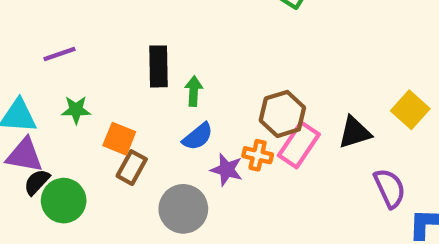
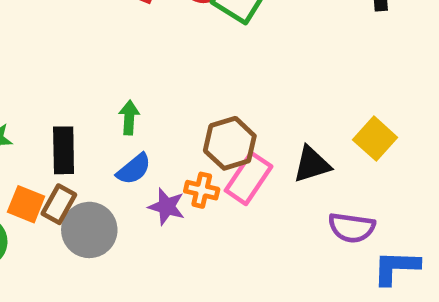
black rectangle: (159, 66) -> (64, 150), moved
orange square: (119, 139) -> (26, 204), moved
purple semicircle: (390, 188) -> (352, 228), turned 123
gray circle: (183, 209) -> (89, 230), moved

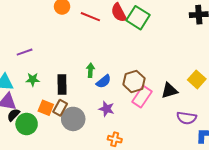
blue semicircle: (134, 169) -> (104, 81), moved
orange cross: (202, 190) -> (115, 139), moved

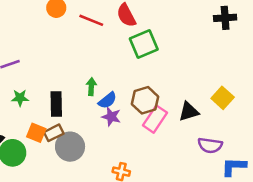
green square: (138, 18) -> (144, 44), moved, turned 35
brown rectangle: (60, 108) -> (54, 133), turned 35
purple star: (107, 109) -> (111, 117), moved

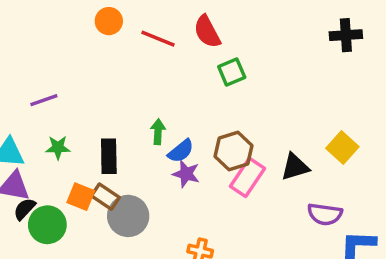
green square: (144, 44) -> (232, 72), size x0.7
brown rectangle: (54, 133) -> (105, 197), turned 60

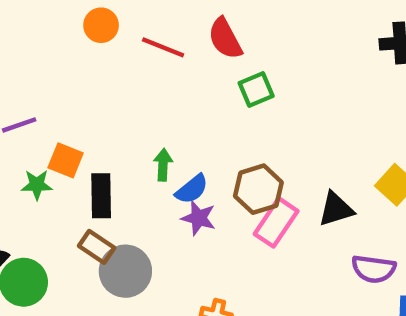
orange square: (81, 197) -> (66, 160), moved

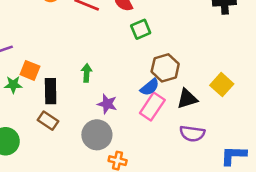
blue semicircle: (192, 189) -> (150, 87), moved
brown hexagon: (258, 189) -> (165, 68), moved
purple semicircle: (374, 269) -> (192, 134), moved
gray circle: (125, 271) -> (97, 135), moved

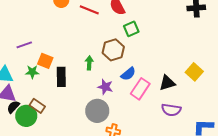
brown hexagon: (165, 68) -> (113, 50), moved
blue semicircle: (150, 87) -> (128, 74), moved
brown rectangle: (48, 121) -> (37, 106), moved

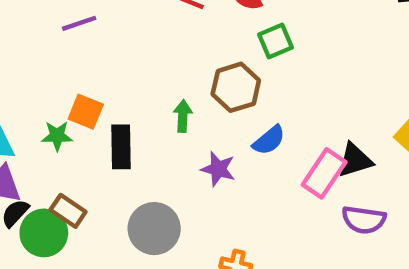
purple line: (24, 45) -> (79, 23), moved
pink rectangle: (140, 89) -> (324, 173), moved
gray circle: (97, 111) -> (154, 229), moved

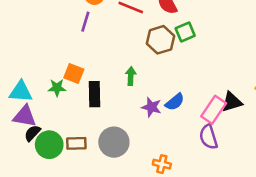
purple line: (79, 23) -> (85, 22), moved, turned -54
brown hexagon: (236, 87) -> (161, 40), moved
blue semicircle: (269, 140) -> (175, 102), moved
brown rectangle: (68, 211) -> (76, 143), moved, turned -36
purple semicircle: (364, 220) -> (208, 137), moved, turned 65

